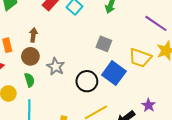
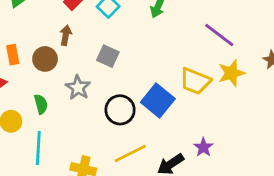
brown arrow: (33, 35) -> (66, 35), moved
gray square: (104, 44) -> (108, 56), moved
brown circle: (30, 56) -> (45, 59), moved

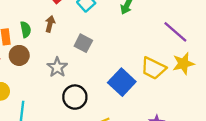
brown circle: (45, 59) -> (19, 55), moved
green semicircle: (41, 104) -> (26, 29), moved
black circle: (120, 110) -> (75, 97), moved

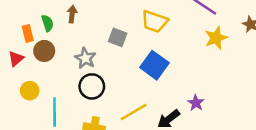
gray square: (83, 43) -> (118, 37), moved
yellow trapezoid: (153, 68) -> (154, 21), moved
black circle: (75, 97) -> (92, 86), moved

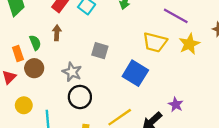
yellow trapezoid: (154, 21) -> (155, 42), moved

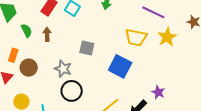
green semicircle: (35, 43) -> (27, 31), moved
orange rectangle: (18, 53) -> (13, 55), turned 40

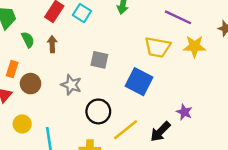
yellow star: (167, 37) -> (195, 46), turned 30
black circle: (72, 91) -> (98, 111), moved

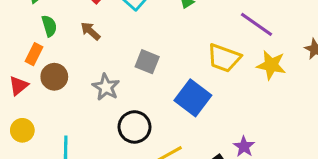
green semicircle: (28, 40) -> (49, 26), moved
brown arrow: (52, 44) -> (90, 31), turned -56
yellow circle: (22, 124) -> (22, 130), moved

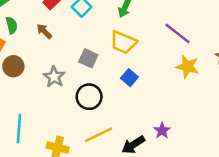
yellow trapezoid: (224, 58) -> (123, 42), moved
blue square: (193, 98) -> (129, 78), moved, size x0.6
black circle: (134, 127) -> (89, 97), moved

